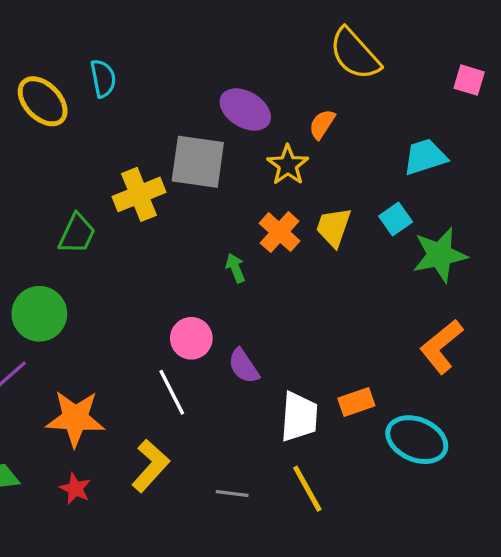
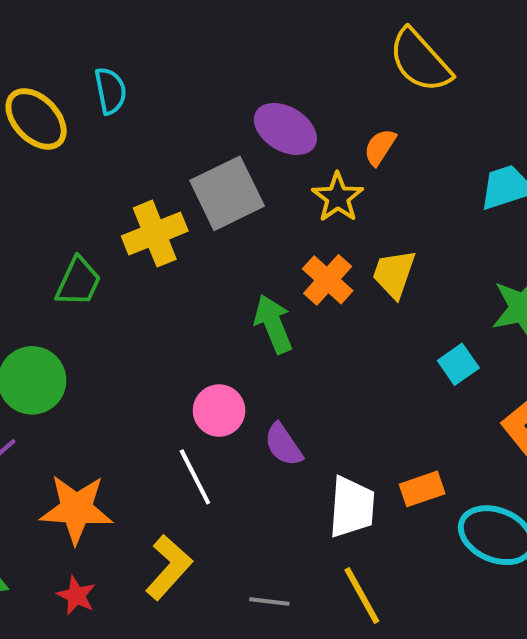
gray square: (198, 162) -> (227, 193), turned -34
cyan square: (396, 219) -> (458, 364), moved
green arrow: (235, 268) -> (273, 324), size x1.6

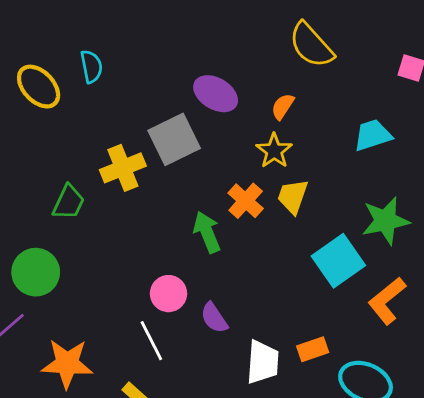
yellow star: (338, 197) -> (274, 151), moved
cyan square: (458, 364) -> (338, 261), size x1.8

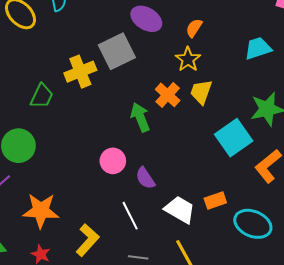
white line: (151, 341) -> (130, 216), moved
white trapezoid: (263, 362) -> (180, 210), turned -64

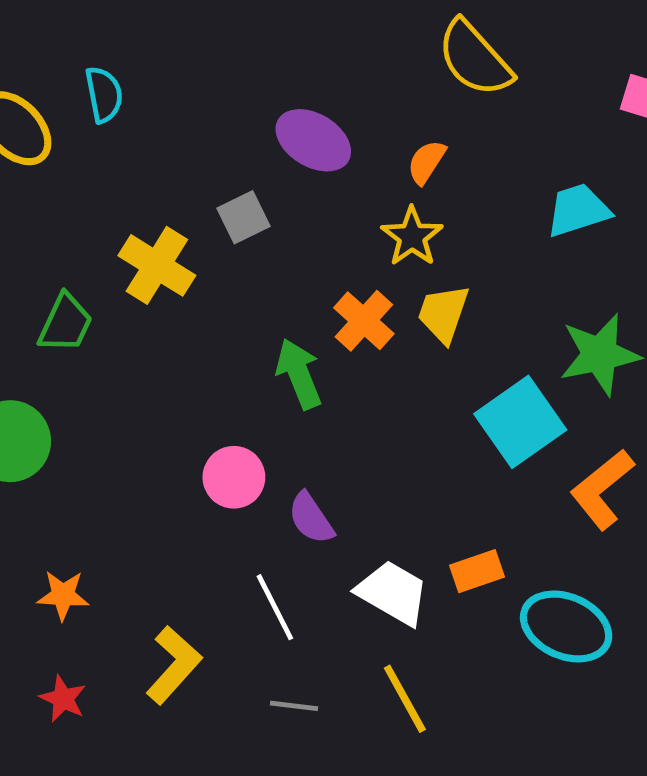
gray square: (117, 51) -> (244, 217), size x0.6
yellow cross: (80, 72) -> (157, 265), turned -36
orange star: (41, 211) -> (63, 595), size x0.6

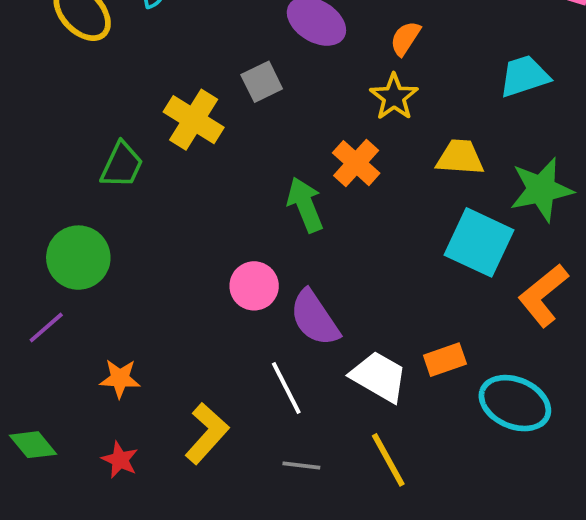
yellow trapezoid: (443, 314) -> (460, 157), moved, turned 75
cyan square: (520, 422) -> (479, 242), turned -30
purple semicircle: (311, 518) -> (315, 318), size x1.4

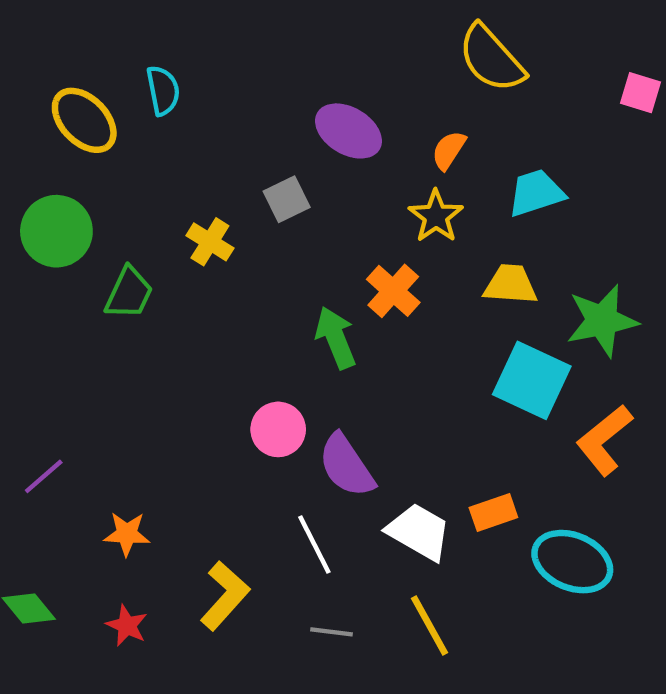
cyan trapezoid: (524, 76) -> (536, 193), moved
yellow cross: (194, 120) -> (210, 242), size x0.7
green circle: (78, 258) -> (56, 231), moved

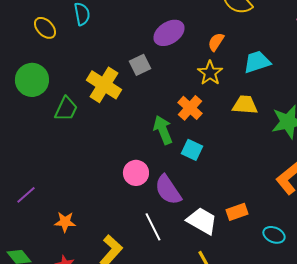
yellow ellipse: (84, 120) -> (45, 28), size x0.7
purple ellipse: (348, 131) -> (169, 33), turned -64
yellow cross: (210, 242) -> (104, 85), size x1.6
cyan square: (532, 380) -> (192, 150), moved, size x0.6
cyan ellipse: (572, 562) -> (274, 235), size x0.6

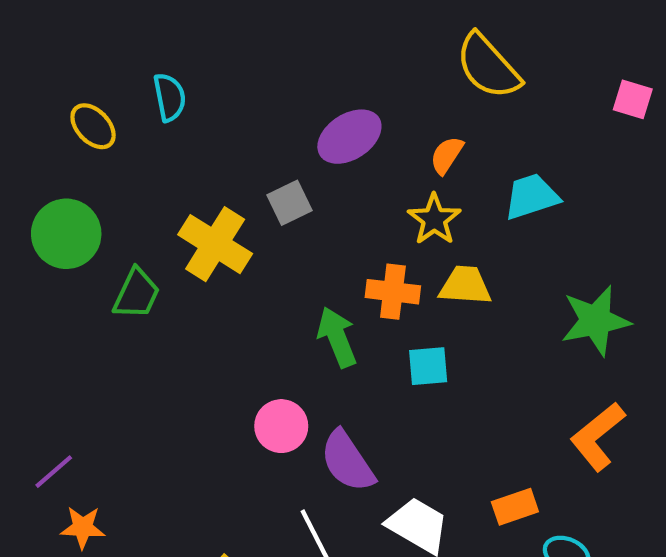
yellow trapezoid: (245, 105) -> (465, 285), moved
orange cross: (190, 108) -> (393, 292), turned -35
cyan square: (192, 150) -> (428, 366), moved, turned -30
orange rectangle: (237, 212) -> (515, 507), moved
orange star: (65, 222) -> (83, 527), moved

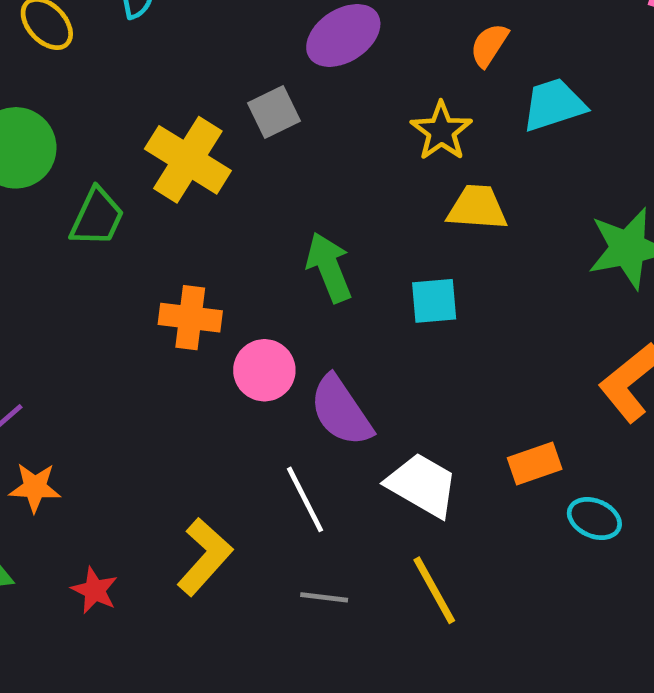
orange semicircle: (447, 155) -> (489, 45), moved
orange cross: (393, 292) -> (190, 318), moved

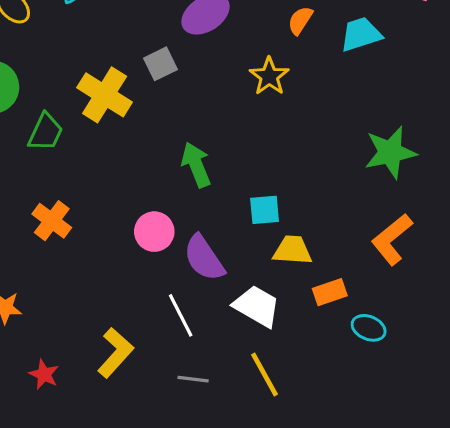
cyan trapezoid: (554, 105) -> (361, 34), moved
yellow trapezoid: (477, 208) -> (292, 250), moved
cyan square: (434, 301) -> (265, 210), moved
orange cross: (190, 318) -> (52, 221), moved, turned 30

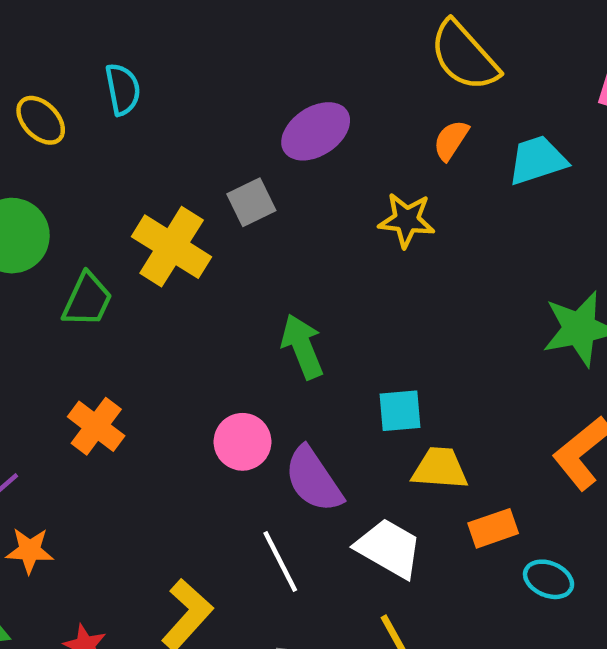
yellow star: (269, 76) -> (407, 220), turned -30

